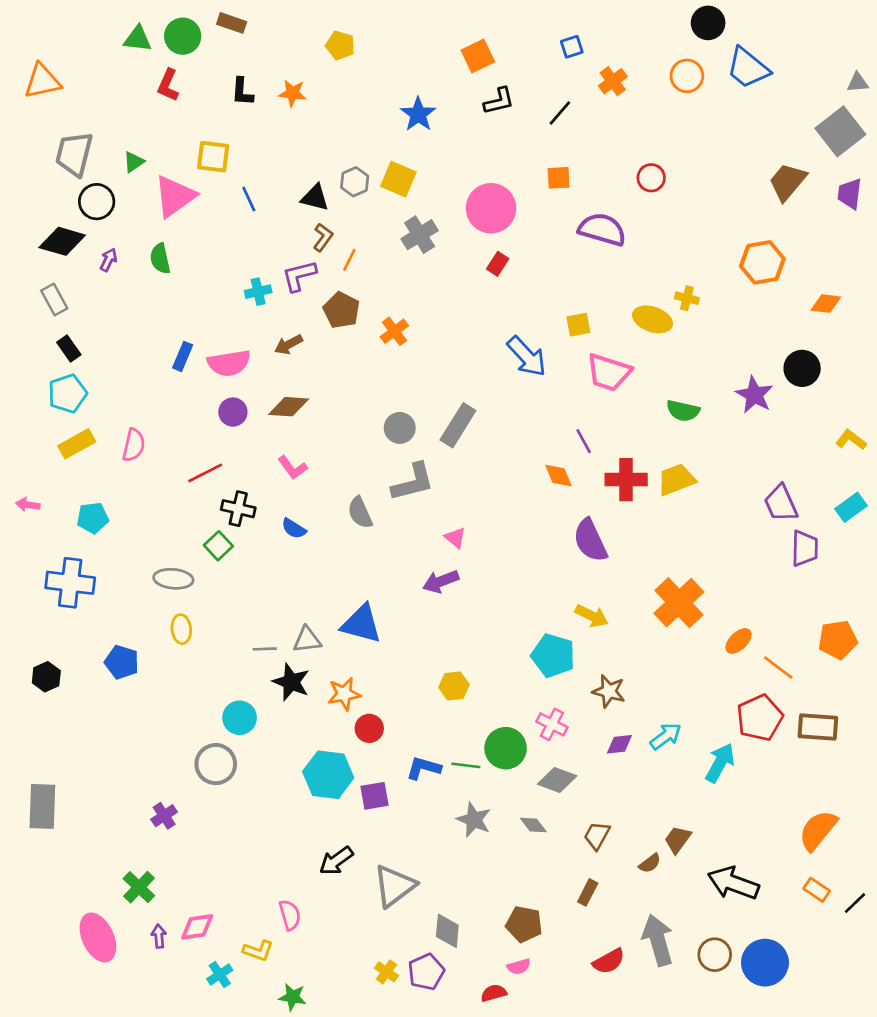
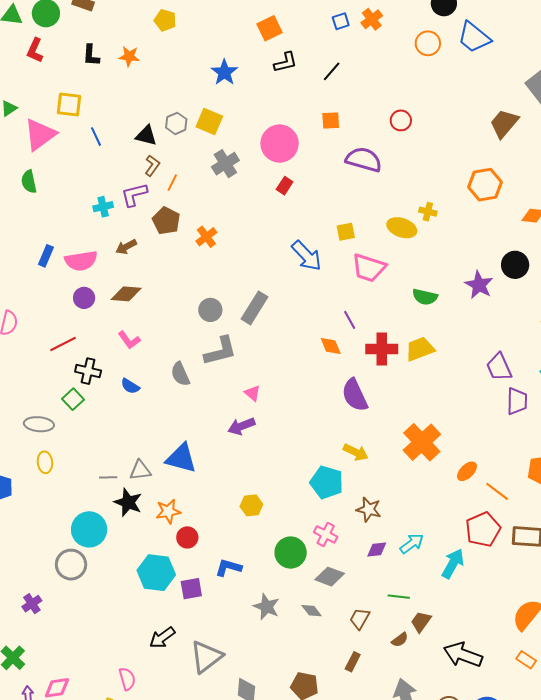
orange cross: (613, 81) -> (372, 19), moved
cyan circle: (240, 718) -> (89, 529), size x1.4
green line: (466, 765) -> (399, 597), moved

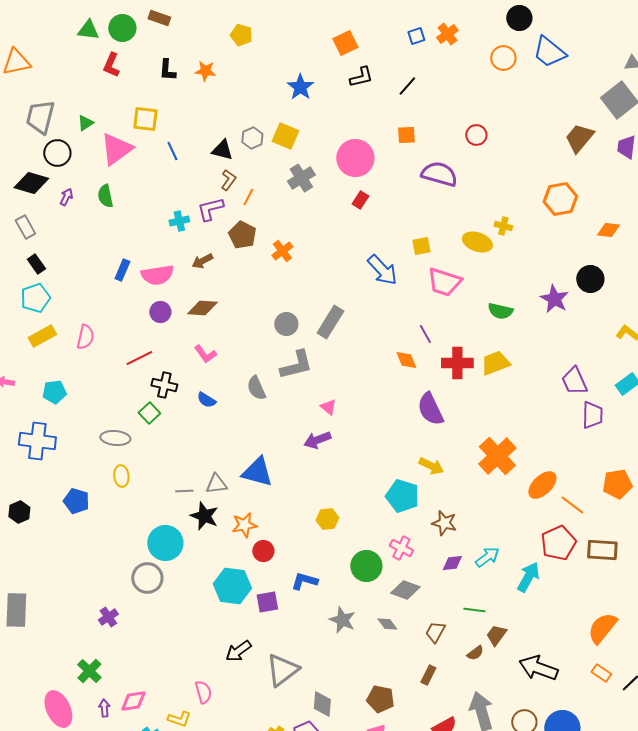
orange ellipse: (467, 471) -> (542, 485), size x1.4

